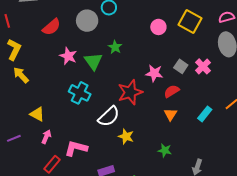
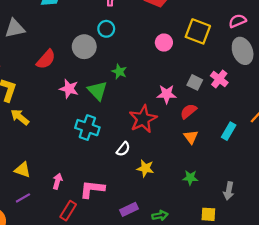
yellow triangle: (37, 114) -> (23, 170), moved
white semicircle: (109, 116) -> (123, 149), size x0.6
purple line: (14, 138) -> (23, 198), moved

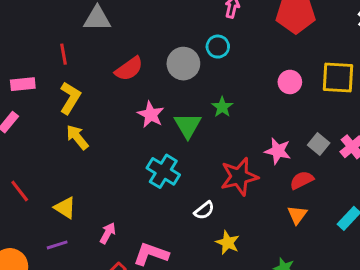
yellow square: (198, 31) -> (338, 78), turned -30

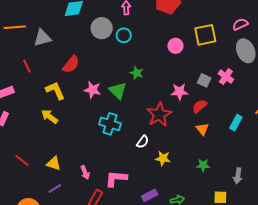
gray circle: (183, 64) -> (102, 28), moved
yellow L-shape: (70, 98) -> (55, 91), moved, turned -40
pink arrow: (108, 233) -> (85, 172), turned 144

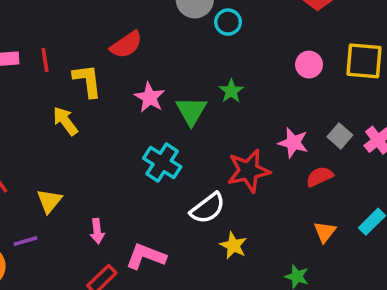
red line: (27, 66) -> (45, 60), moved
orange triangle: (202, 129) -> (325, 232), moved
white semicircle: (143, 142) -> (208, 208), size x1.5
yellow triangle: (54, 163) -> (49, 201), turned 35
purple line: (55, 189) -> (25, 241), moved

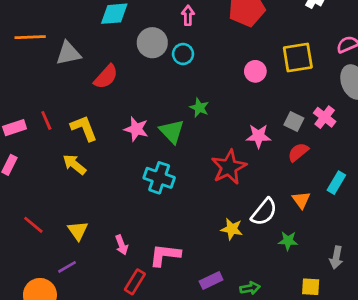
red semicircle: (126, 45) -> (106, 77), moved
red semicircle: (320, 177) -> (298, 152), moved
white semicircle: (208, 208) -> (264, 212), moved

